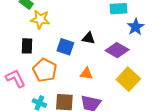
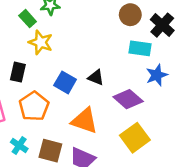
orange triangle: (86, 74) -> (85, 121), size x1.6

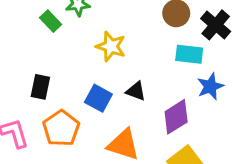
yellow star: (41, 42) -> (111, 46), moved
purple diamond: (128, 99) -> (176, 117), turned -72

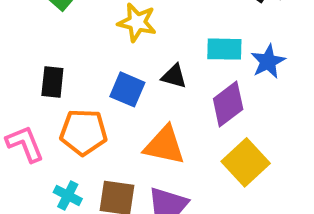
cyan rectangle: (189, 54) -> (224, 49), moved
orange pentagon: (61, 128) -> (83, 132), turned -30

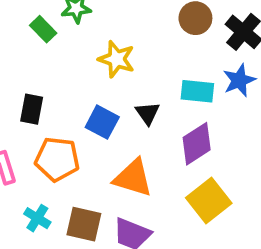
blue star: (268, 61) -> (239, 80), moved
black triangle: (174, 76) -> (148, 113), turned 35

